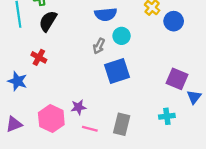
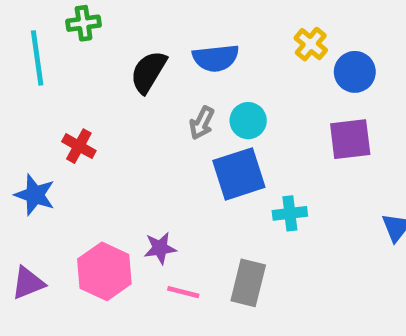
black semicircle: (48, 21) -> (148, 72), moved
cyan circle: (122, 36) -> (248, 121), moved
purple square: (177, 79) -> (350, 139), moved, turned -30
cyan cross: (167, 116) -> (290, 213), moved

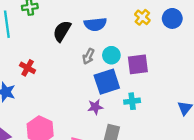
blue circle: (355, 72) -> (172, 18), moved
purple square: (350, 139) -> (138, 64), moved
purple star: (160, 248) -> (95, 107), moved

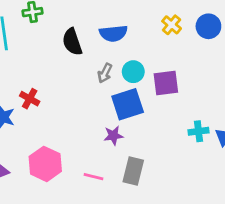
black semicircle: (62, 31) -> (72, 42), turned -50
red cross: (28, 68) -> (30, 99), moved
cyan cross: (132, 101) -> (199, 131), moved

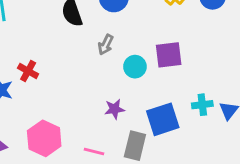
cyan circle: (133, 72) -> (135, 67), moved
blue square: (128, 104) -> (163, 119), moved

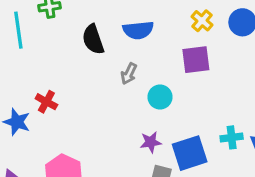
purple square: (169, 55) -> (196, 60), moved
purple star: (114, 109) -> (151, 142), moved

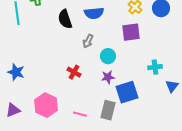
red cross: (46, 102) -> (74, 72), moved
cyan cross: (232, 137) -> (155, 67), moved
purple star: (151, 142) -> (108, 77), moved

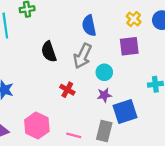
blue semicircle: (94, 13) -> (89, 26), turned 84
black semicircle: (65, 19) -> (49, 52), moved
gray arrow: (88, 41) -> (83, 56), size x1.6

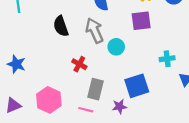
gray arrow: (83, 56) -> (94, 31), turned 130
purple star: (104, 95) -> (119, 106), moved
gray rectangle: (104, 131) -> (96, 89), moved

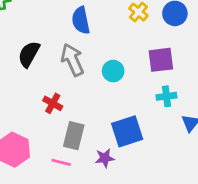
purple square: (141, 21) -> (161, 60), moved
black semicircle: (61, 26) -> (29, 54), turned 48
cyan circle: (116, 47) -> (113, 71), moved

